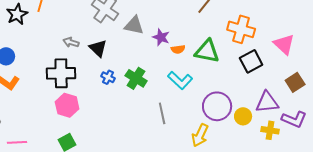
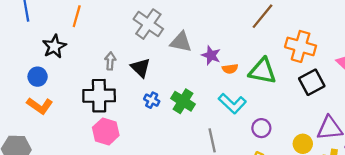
black star: (17, 14) -> (54, 46), moved
gray arrow: (71, 42) -> (110, 61), turned 77
purple circle: (217, 106) -> (261, 128), moved, size x0.6

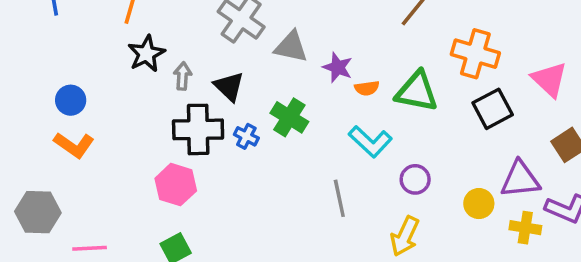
black star: (54, 46) -> (146, 54), moved
black cross: (99, 96) -> (198, 129), moved
green cross: (183, 101) -> (289, 117), moved

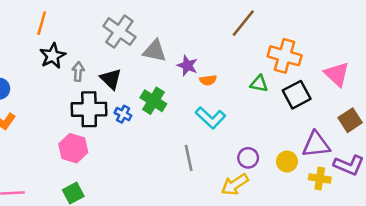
green triangle: (417, 92) -> (259, 84), moved, size x0.6
purple circle: (415, 179) -> (248, 158), moved
yellow arrow: (405, 236) -> (235, 185), turned 32

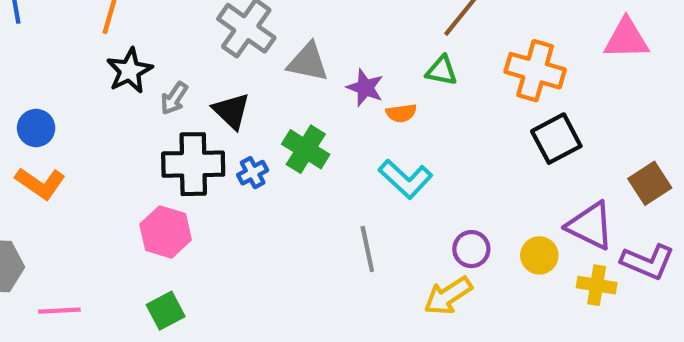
gray arrow: (78, 72) -> (174, 98), turned -150
pink triangle: (337, 74) -> (626, 39), moved, turned -44
green triangle: (259, 84) -> (442, 71), moved
blue cross: (123, 114) -> (253, 173), turned 35
purple triangle: (316, 144) -> (590, 226), turned 32

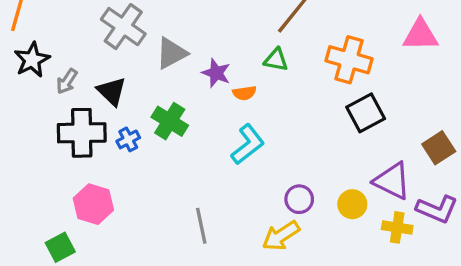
gray triangle: (308, 62) -> (171, 53), turned -40
cyan L-shape: (406, 179) -> (248, 144), turned -81
pink hexagon: (166, 232) -> (93, 204), moved
gray line: (367, 249) -> (201, 226), moved

